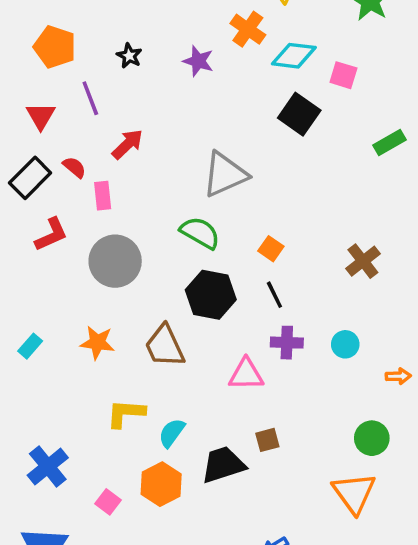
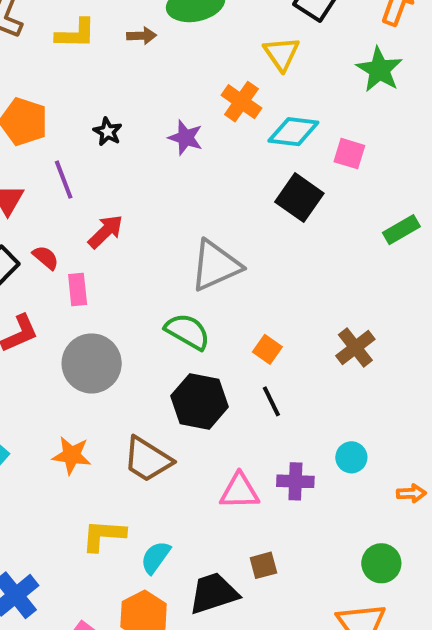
brown cross: (363, 261) -> (355, 347), moved
purple cross: (287, 343) -> (295, 481), moved
brown trapezoid: (165, 346) -> (148, 459), turned -33

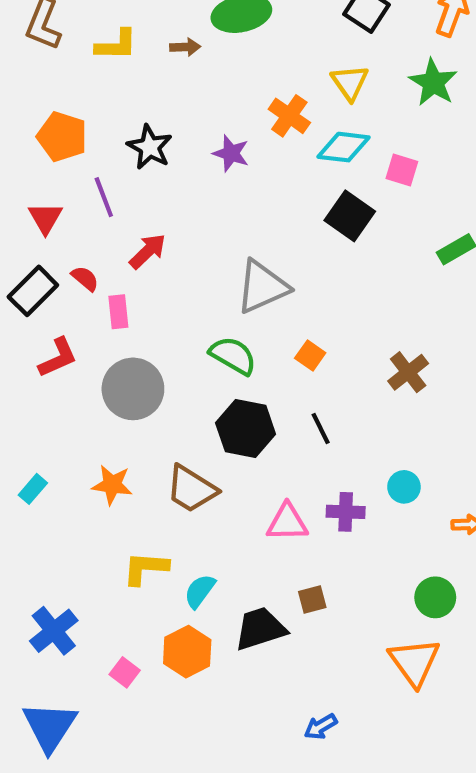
yellow triangle: (281, 54) -> (350, 82), moved
black star: (108, 132) -> (150, 147), size x1.5
orange square: (267, 349) -> (310, 356), moved

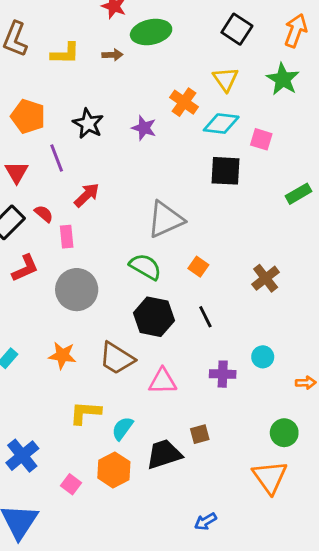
black square: (350, 216) -> (226, 171), turned -32
pink triangle: (287, 522) -> (163, 381), moved

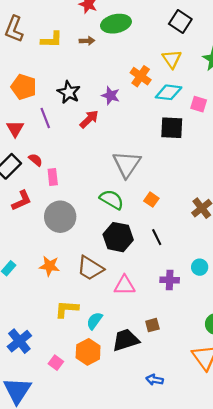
red arrow: (87, 195) -> (89, 119), moved
gray triangle: (165, 219) -> (127, 164), turned -32
blue arrow: (205, 521) -> (155, 380), moved, turned 42

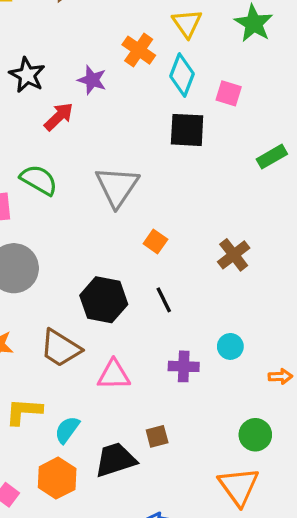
cyan diamond: (169, 92) -> (182, 75), turned -76
green semicircle: (112, 200) -> (39, 180), moved

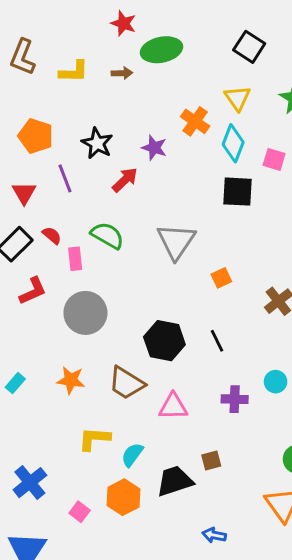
orange square: (155, 242) -> (221, 278), moved, turned 30

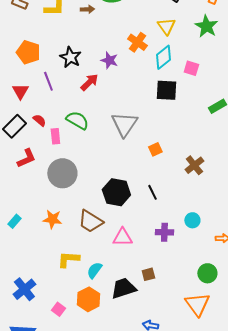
cyan diamond: (233, 143) -> (163, 57), turned 30

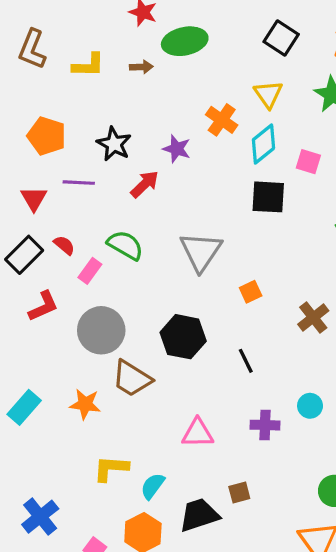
purple line: (48, 81) -> (79, 183), turned -66
pink rectangle: (55, 136) -> (90, 271), turned 42
black hexagon: (116, 192) -> (183, 337), moved
cyan rectangle: (14, 221) -> (24, 407), size x1.5
brown trapezoid: (90, 221) -> (132, 378), moved

